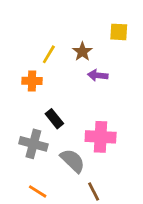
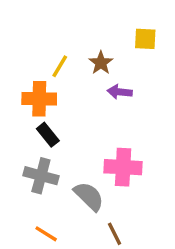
orange cross: (32, 81) -> (39, 99), size x1.4
black rectangle: (54, 119) -> (48, 135), moved

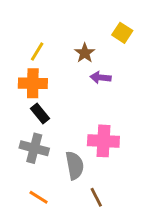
yellow square: (145, 39) -> (122, 33), turned 30
yellow line: (60, 66) -> (37, 52), moved
gray semicircle: (89, 196) -> (75, 165), turned 36

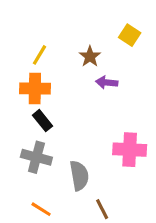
pink cross: (103, 141) -> (130, 150), moved

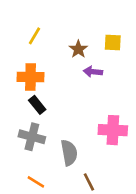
yellow square: (130, 35) -> (113, 42), moved, turned -30
yellow line: (39, 55) -> (35, 36), moved

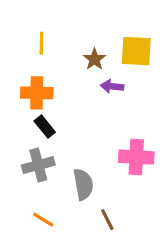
yellow line: (35, 36) -> (42, 43), turned -30
yellow square: (113, 42) -> (136, 51), size x1.5
gray cross: (32, 137) -> (38, 165), turned -30

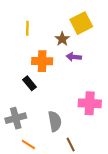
yellow square: (136, 51) -> (81, 23), moved, turned -30
orange cross: (37, 93) -> (42, 61), moved
gray cross: (38, 165) -> (16, 118), moved

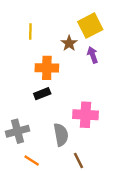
purple arrow: (74, 57) -> (93, 55), moved, turned 64
black rectangle: (29, 83) -> (42, 94), moved, turned -72
pink cross: (90, 103) -> (86, 115), moved

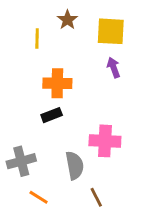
yellow square: (90, 26) -> (111, 31), turned 30
brown star: (69, 43) -> (67, 20), moved

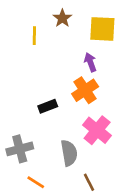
purple arrow: (114, 67) -> (90, 62), moved
orange cross: (57, 83) -> (85, 90), moved, turned -35
pink cross: (105, 141) -> (97, 130), turned 36

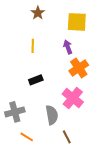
brown star: (62, 18) -> (38, 13), moved
yellow line: (34, 36) -> (33, 46), moved
orange cross: (85, 90) -> (79, 68), moved

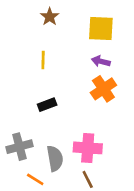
purple arrow: (68, 47) -> (101, 61), moved, turned -56
pink cross: (73, 98) -> (88, 148), moved, turned -35
gray semicircle: (52, 115) -> (55, 158), moved

